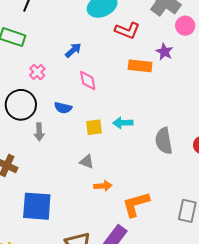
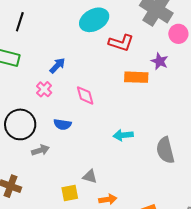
blue arrow: (73, 50) -> (57, 66), moved
pink cross: (37, 72) -> (44, 89), moved
yellow square: (94, 127) -> (70, 193), moved
gray arrow: (39, 132) -> (40, 150), turned -102

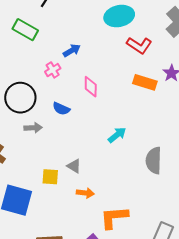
cyan arrow: (123, 135) -> (117, 135), turned 132

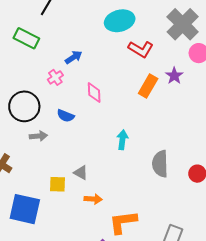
orange rectangle: (145, 82) -> (148, 86), turned -75
cyan arrow: (117, 135) -> (122, 140), turned -42

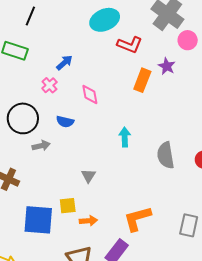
gray triangle: (81, 173) -> (88, 176), turned 42
yellow square: (57, 184) -> (68, 206), moved
orange arrow: (93, 199) -> (88, 221), moved

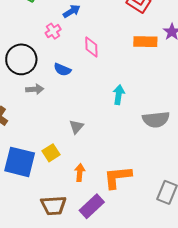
orange rectangle: (142, 80) -> (145, 42), turned 60
gray semicircle: (166, 155) -> (156, 119), turned -96
yellow square: (68, 206) -> (51, 153), turned -36
orange arrow: (88, 221) -> (80, 172), moved, turned -90

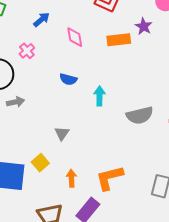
pink cross: (53, 31) -> (27, 51), moved
pink diamond: (91, 47) -> (75, 37), moved
blue semicircle: (62, 70) -> (68, 79), moved

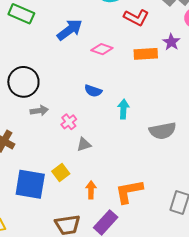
blue arrow: (42, 20) -> (70, 30), size x1.5
pink diamond: (75, 37) -> (102, 49), turned -65
pink cross: (27, 51) -> (69, 122), moved
gray triangle: (62, 133) -> (84, 144), turned 35

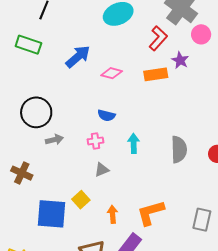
red L-shape: (136, 18) -> (158, 38), moved, turned -70
cyan arrow: (123, 109) -> (134, 143), moved
pink cross: (69, 122) -> (95, 141), moved, turned 35
gray semicircle: (163, 131) -> (179, 149), turned -76

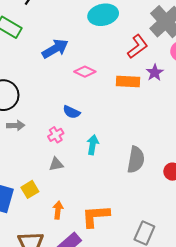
pink cross: (95, 141) -> (56, 135), turned -35

